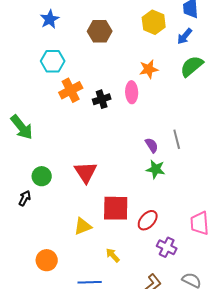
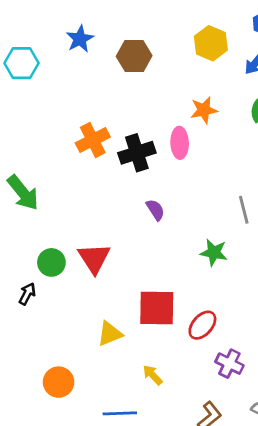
blue star: (50, 19) -> (80, 39), moved
cyan hexagon: (53, 61) -> (22, 63), moved
black cross: (102, 99) -> (137, 153), size x1.4
purple semicircle: (152, 145) -> (155, 210), moved
red triangle: (86, 172) -> (94, 258), moved

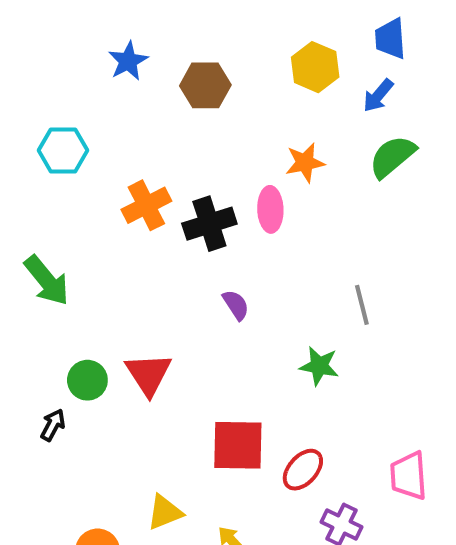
cyan hexagon: (22, 63) -> (63, 150), moved
yellow triangle: (110, 334) -> (165, 512), moved

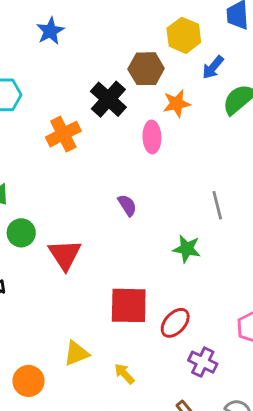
brown hexagon: (205, 85) -> (146, 69), moved
blue arrow: (378, 96) -> (213, 67), moved
black cross: (209, 224) -> (108, 99), moved, turned -30
green circle: (87, 380) -> (21, 233), moved

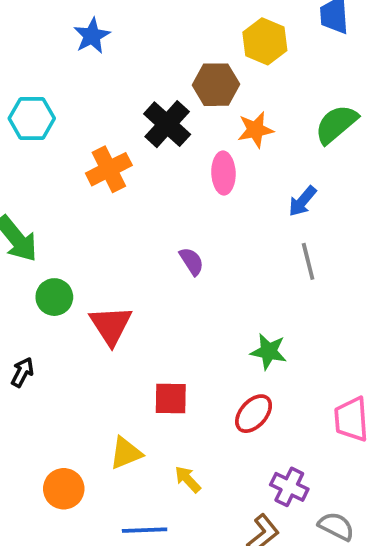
blue arrow: (213, 67) -> (302, 201), moved
green star: (187, 249) -> (269, 352), moved
red square: (129, 305) -> (171, 399), moved, size x0.7
purple cross: (203, 362) -> (289, 487), moved

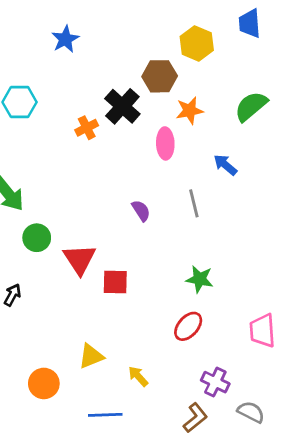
orange cross: (109, 169) -> (87, 128), moved, size x0.7
blue arrow: (302, 201) -> (225, 165), turned 90
gray line: (308, 261) -> (194, 203), moved
red square: (171, 399) -> (115, 282), moved

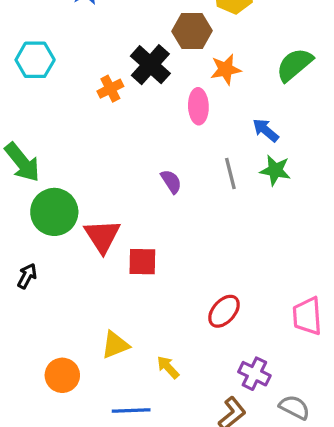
green circle: (37, 238) -> (54, 212), size x1.5
green star: (200, 279) -> (275, 170), moved

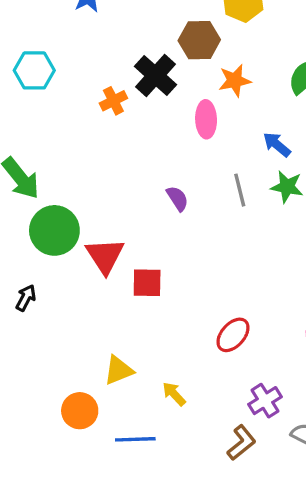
purple cross: (254, 374) -> (265, 401), turned 32
orange circle: (62, 375) -> (80, 411), moved

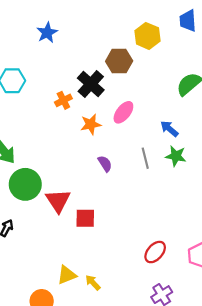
orange star: (235, 81) -> (91, 124), moved
pink ellipse: (206, 119) -> (123, 112), turned 40
red ellipse: (233, 335) -> (155, 252), moved
yellow arrow: (174, 394) -> (93, 283), moved

